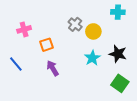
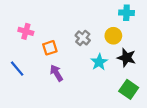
gray cross: (75, 24) -> (83, 38), moved
pink cross: (24, 29) -> (26, 31), turned 32
yellow circle: (93, 31) -> (113, 36), moved

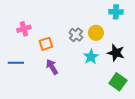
pink cross: (26, 31) -> (24, 29), turned -32
yellow circle: (113, 36) -> (96, 33), moved
blue line: (17, 69) -> (16, 63), turned -49

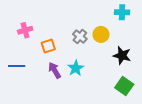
cyan star: (91, 57) -> (76, 68), moved

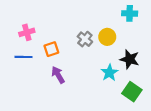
blue line: (17, 66) -> (23, 57), moved
cyan star: (76, 68) -> (109, 73), moved

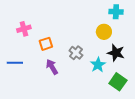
yellow circle: (107, 37) -> (104, 32), moved
gray cross: (85, 39) -> (76, 53), moved
blue line: (23, 57) -> (15, 63), moved

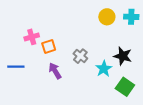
cyan cross: (116, 12) -> (131, 17), moved
pink cross: (24, 29) -> (32, 37), moved
yellow circle: (104, 32) -> (107, 17), moved

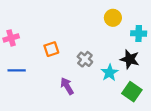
cyan cross: (131, 17) -> (139, 33), moved
pink cross: (32, 37) -> (11, 38), moved
purple arrow: (55, 71) -> (67, 86), moved

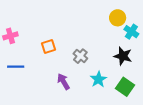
yellow circle: (113, 18) -> (118, 18), moved
cyan cross: (139, 33) -> (131, 32), turned 32
cyan star: (110, 73) -> (98, 79), moved

